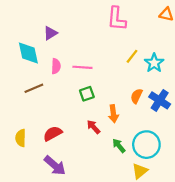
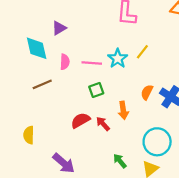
cyan star: (154, 63) -> (118, 58), moved
red semicircle: (53, 134) -> (80, 120), moved
green arrow: (119, 146) -> (120, 161), moved

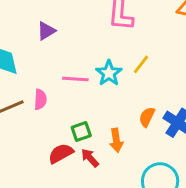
purple triangle: (59, 28) -> (46, 31), moved
pink semicircle: (65, 62) -> (40, 99), moved
green square: (96, 90) -> (81, 132), moved

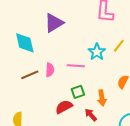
purple triangle: (46, 31) -> (54, 23), size x1.5
pink line: (75, 79) -> (76, 66), moved
red arrow: (90, 158) -> (91, 115), moved

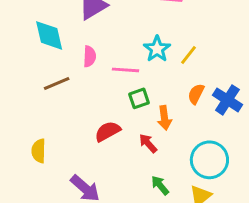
yellow line: (119, 46) -> (188, 55), moved
pink semicircle: (50, 70) -> (90, 56), moved
green square: (78, 92) -> (139, 98), moved

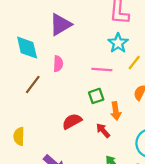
cyan star: (157, 49) -> (118, 43), moved
pink line: (126, 70) -> (102, 70), moved
brown line: (57, 83) -> (33, 84), turned -30

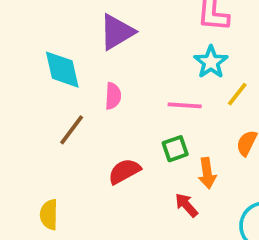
red semicircle: (72, 121) -> (124, 171), moved

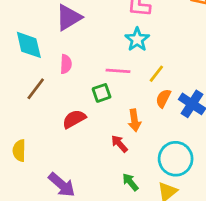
yellow line: (237, 94) -> (156, 74), moved
green square: (175, 149) -> (102, 93), moved

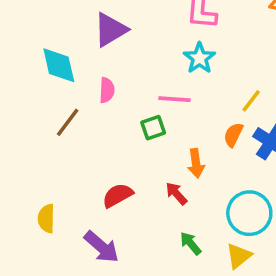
yellow line: (156, 74) -> (251, 101), moved
red semicircle: (74, 119) -> (118, 195), moved
yellow semicircle: (19, 151) -> (46, 218), moved

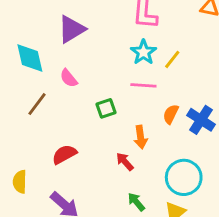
pink semicircle: (107, 90) -> (69, 78), turned 138
pink line: (175, 99) -> (143, 85), moved
yellow line: (251, 101) -> (172, 59), moved
red semicircle: (118, 195) -> (64, 154), moved

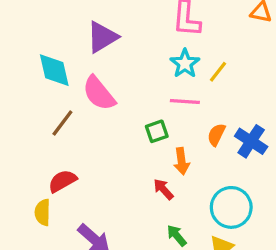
pink semicircle: (69, 78) -> (99, 93), size x1.6
green square: (106, 108) -> (157, 131), moved
red semicircle: (64, 154) -> (62, 181), moved

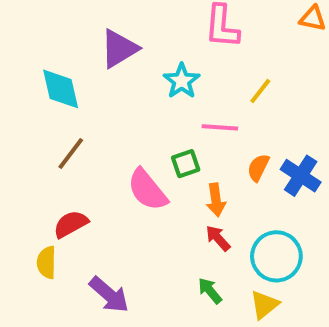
cyan star: (185, 64) -> (182, 81), moved
pink semicircle: (99, 93) -> (147, 190), moved
red arrow: (163, 189) -> (218, 238), moved

